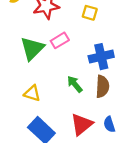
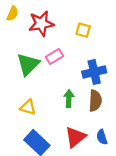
green arrow: (75, 84) -> (69, 98), turned 42

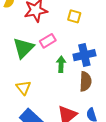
green arrow: (69, 98) -> (61, 64), moved
yellow triangle: (28, 107) -> (23, 88), turned 35

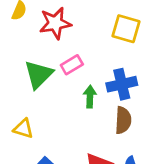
yellow square: (74, 16) -> (126, 29), moved, size x1.5
yellow triangle: (23, 88) -> (23, 129), moved, turned -35

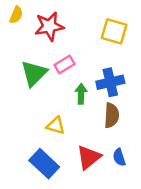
yellow triangle: (23, 129) -> (56, 126), moved

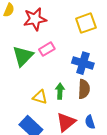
yellow square: (114, 31) -> (86, 23), turned -35
blue cross: (110, 82) -> (83, 63), turned 30
green arrow: (81, 94) -> (60, 91), moved

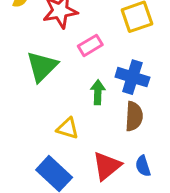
pink rectangle: (47, 49) -> (90, 45), moved
green arrow: (60, 91) -> (98, 92), moved

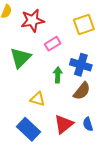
brown semicircle: (134, 116) -> (82, 91), turned 36

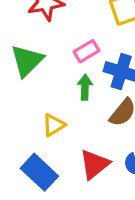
pink rectangle: (53, 44) -> (87, 51), moved
yellow triangle: (38, 99) -> (54, 125), turned -49

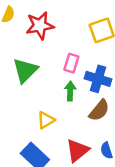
pink rectangle: (87, 51) -> (71, 63), turned -42

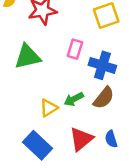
green triangle: (25, 70) -> (28, 57), turned 32
green arrow: (70, 91) -> (74, 99), moved, turned -120

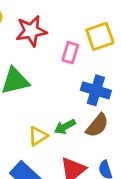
pink rectangle: (75, 49) -> (70, 53), moved

